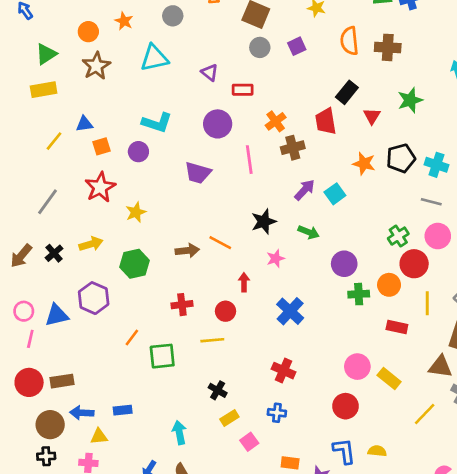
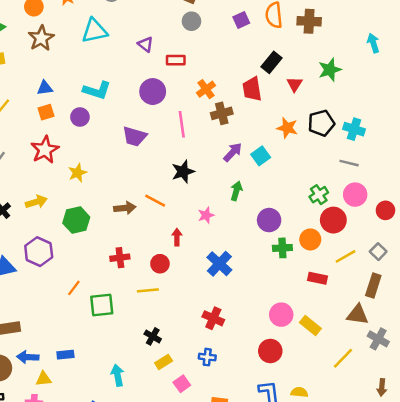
purple square: (297, 46) -> (241, 20), moved
blue triangle: (84, 124) -> (45, 88), moved
black star: (264, 222) -> (183, 172), moved
green arrow: (309, 232) -> (236, 191), turned -96
yellow line: (427, 303) -> (345, 256), turned 60

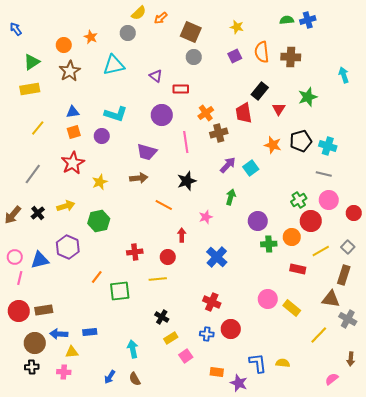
brown arrow: (125, 208) -> (139, 178), moved
red circle: (270, 351) -> (231, 329), moved

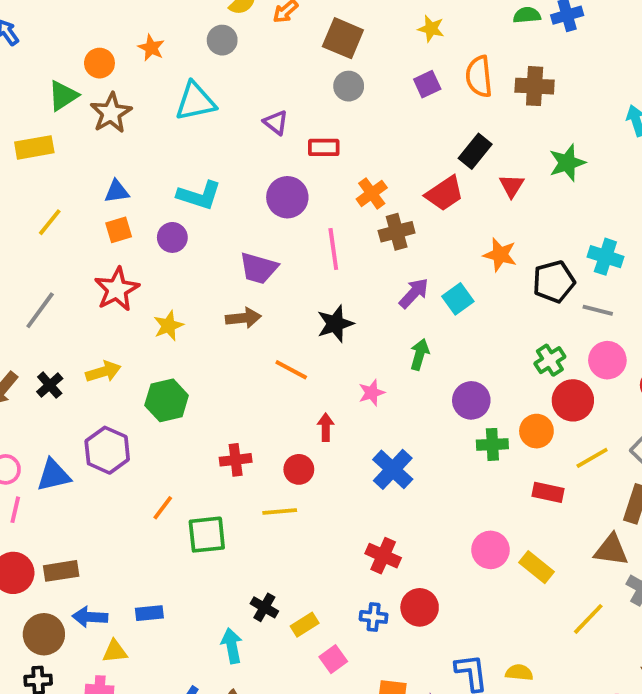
green triangle: (32, 62) -> (63, 96), moved
red trapezoid: (244, 113) -> (444, 193), turned -115
black pentagon: (301, 141) -> (554, 282), moved
black cross: (162, 317) -> (264, 607), moved

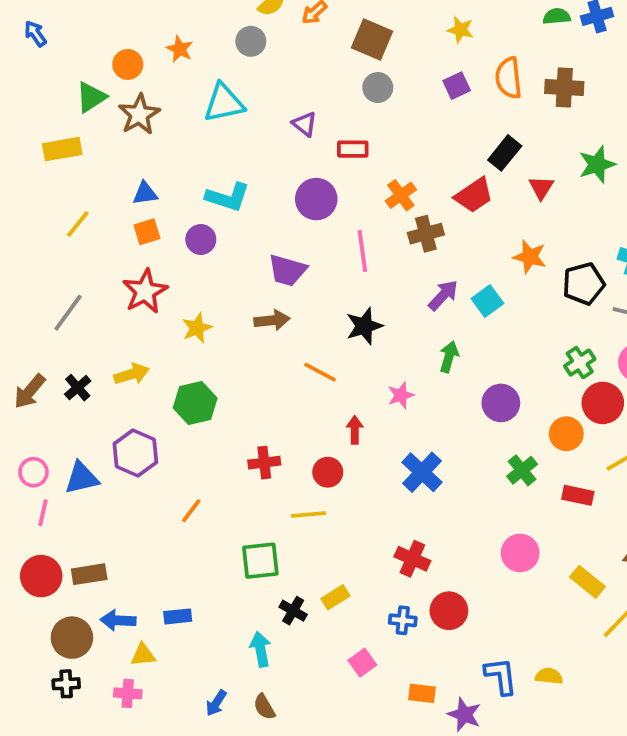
green cross: (492, 444) -> (522, 470), moved, turned -36
green square: (207, 535) -> (260, 561), moved
yellow rectangle: (536, 567) -> (587, 582), moved
yellow rectangle: (305, 625) -> (335, 597), moved

